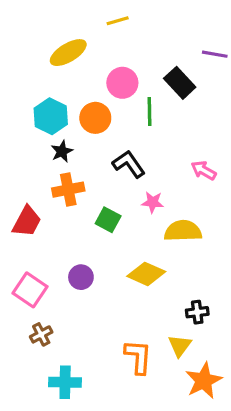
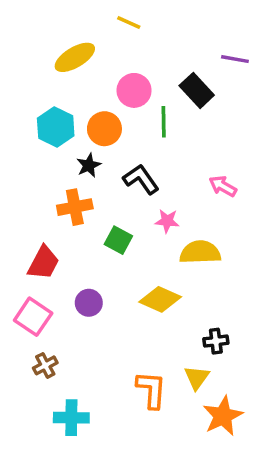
yellow line: (118, 21) -> (129, 23), turned 40
black star: (62, 151) -> (89, 165), moved
red trapezoid: (27, 221) -> (44, 263), moved

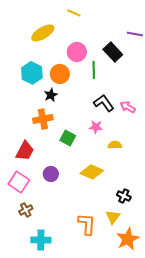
black L-shape: (141, 179) -> (104, 103), moved
yellow semicircle: (200, 252) -> (115, 145), size x0.6
black cross: (216, 341) -> (124, 196), turned 32

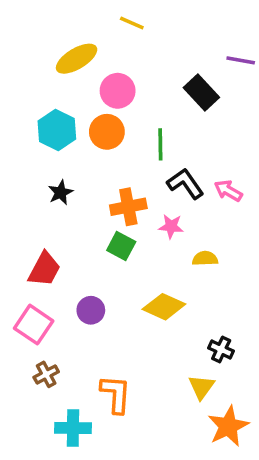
pink circle: (77, 52) -> (118, 91), moved
green line: (94, 70) -> (160, 144), moved
black star: (51, 95) -> (60, 192), moved
orange cross: (43, 119) -> (128, 207), moved
orange L-shape: (87, 224) -> (116, 394), moved

